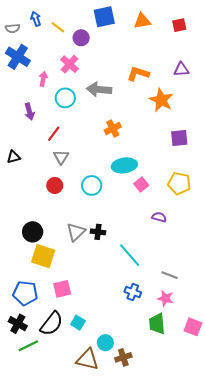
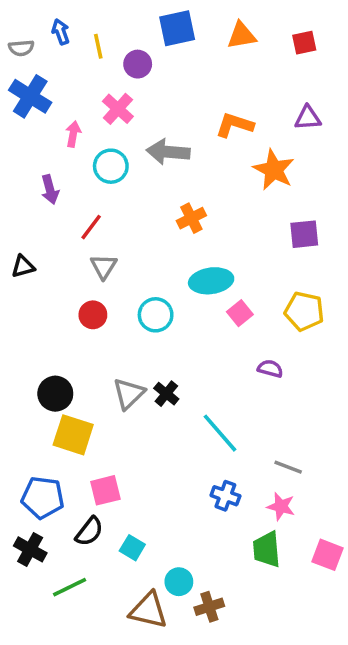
yellow line: (58, 27) -> (98, 46), turned 40
black cross: (98, 232) -> (166, 394), turned 32
black semicircle: (52, 324) -> (89, 532), moved, size x0.7
green line: (28, 346) -> (70, 587), moved

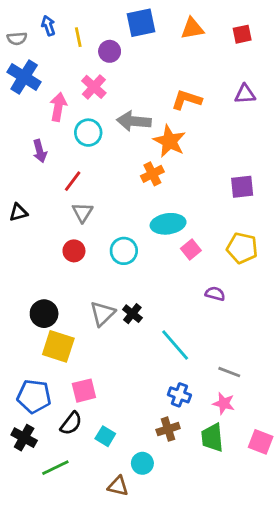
pink arrow: (73, 134) -> (58, 107), size x1.4
orange star: (274, 170) -> (169, 141), moved
brown cross: (209, 607) -> (168, 429), moved
brown triangle: (148, 610) -> (118, 486), size x0.7

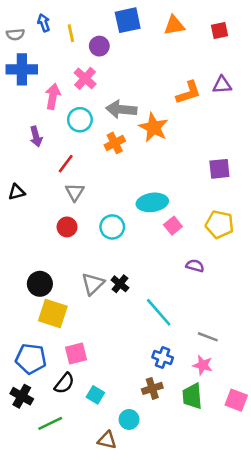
blue cross: (24, 77) -> (22, 69), turned -32
orange L-shape: (187, 100) -> (188, 93), moved, turned 144
orange cross: (152, 174) -> (115, 143), moved

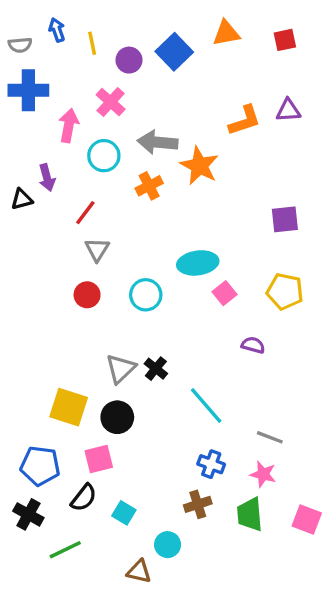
blue square: (128, 20) -> (174, 52), moved, turned -32
black triangle: (17, 192) -> (22, 199), moved
black circle: (40, 284) -> (117, 417), moved

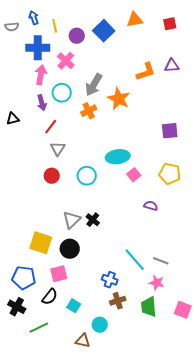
blue cross: (28, 90) -> (38, 48), moved
gray arrow: (158, 142) -> (94, 85), turned -65
purple arrow: (47, 177) -> (42, 103), moved
cyan line: (206, 405) -> (135, 260), moved
blue cross: (211, 464) -> (110, 280), moved

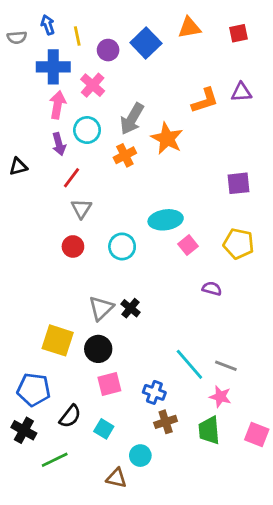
pink square: (59, 274) -> (109, 384), moved

